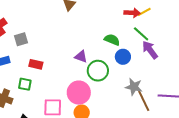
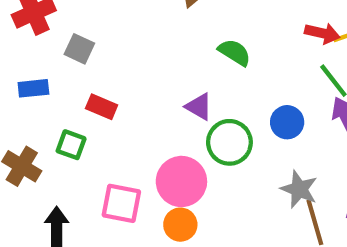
gray square: (21, 39) -> (79, 49), turned 32
green semicircle: (112, 40) -> (235, 52), moved

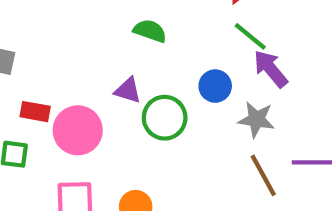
pink circle: (181, 181) -> (78, 130), moved
gray star: (299, 189) -> (256, 119), moved

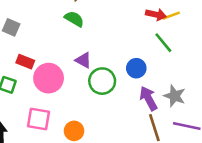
green semicircle: (150, 31) -> (74, 19), moved
purple arrow: (271, 69) -> (148, 98), moved
gray star: (256, 119) -> (175, 96), moved

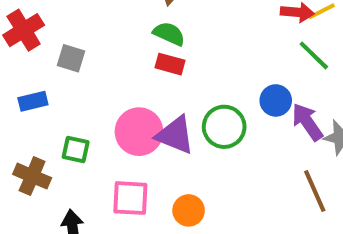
purple triangle: (83, 60) -> (175, 135), moved, size x1.5
red rectangle: (25, 62) -> (170, 64), moved
purple arrow: (148, 98) -> (307, 122), moved

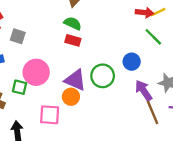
purple arrow: (307, 122) -> (144, 91), moved
pink circle: (139, 132) -> (36, 72), moved
orange circle: (189, 210) -> (71, 97), moved

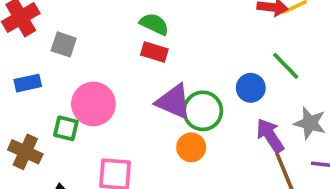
green line: (153, 37) -> (286, 66), moved
purple triangle: (75, 80) -> (174, 102), moved
orange circle: (71, 97) -> (191, 147), moved

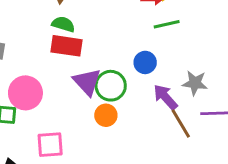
red rectangle: (154, 52) -> (67, 46), size x1.5
green line: (286, 66) -> (167, 24), moved, turned -50
purple triangle: (174, 102) -> (87, 82), turned 32

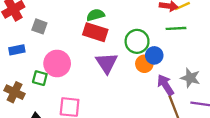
green semicircle: (63, 24) -> (96, 15), turned -42
green circle: (111, 86) -> (137, 41), moved
orange circle: (106, 115) -> (144, 64), moved

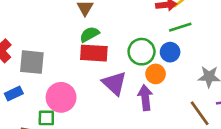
gray square: (39, 26) -> (32, 62), size x1.5
blue circle: (154, 55) -> (170, 52), moved
purple arrow: (166, 85) -> (145, 98), moved, turned 40

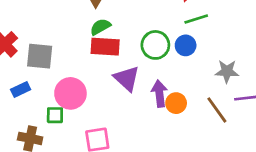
orange circle: (156, 74) -> (176, 103), moved

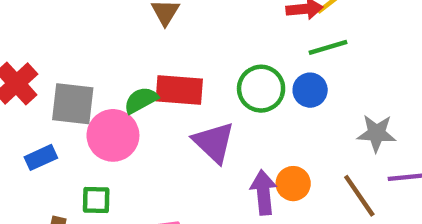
green semicircle: (100, 27) -> (141, 100), moved
pink circle: (70, 93) -> (113, 135), moved
purple arrow: (159, 94) -> (263, 192), moved

